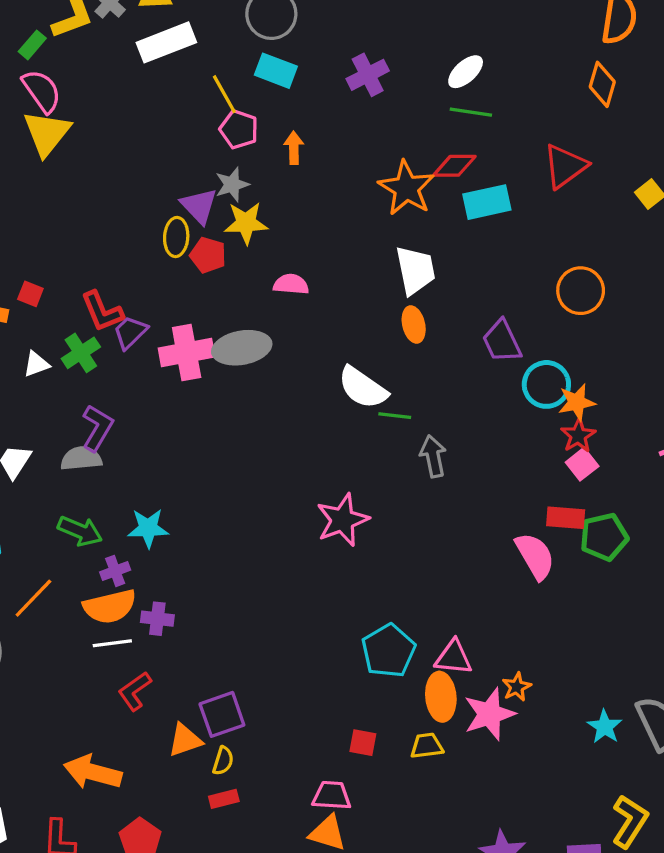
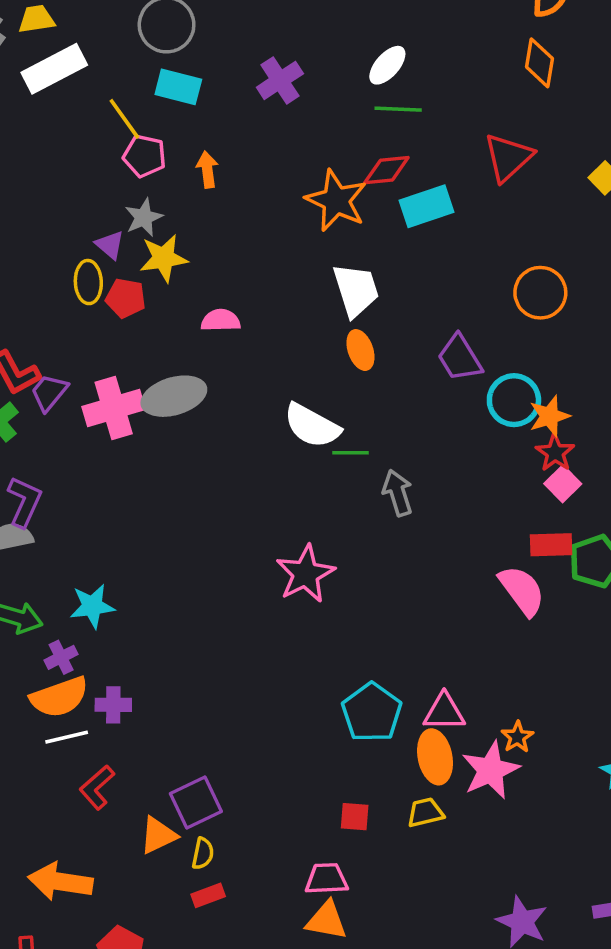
purple triangle: (199, 206) -> (110, 245), size x0.7

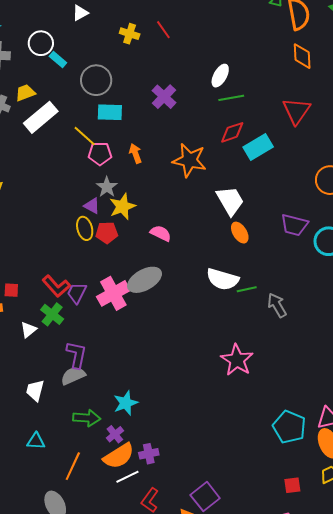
orange star: (336, 201) -> (189, 160), moved
pink semicircle: (221, 320) -> (161, 233), turned 40
purple trapezoid: (460, 358) -> (294, 225), turned -32

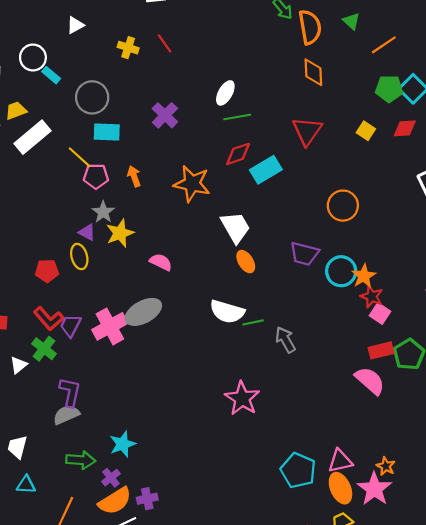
red pentagon: (107, 233) -> (47, 271), moved
white trapezoid: (35, 390) -> (17, 447), moved

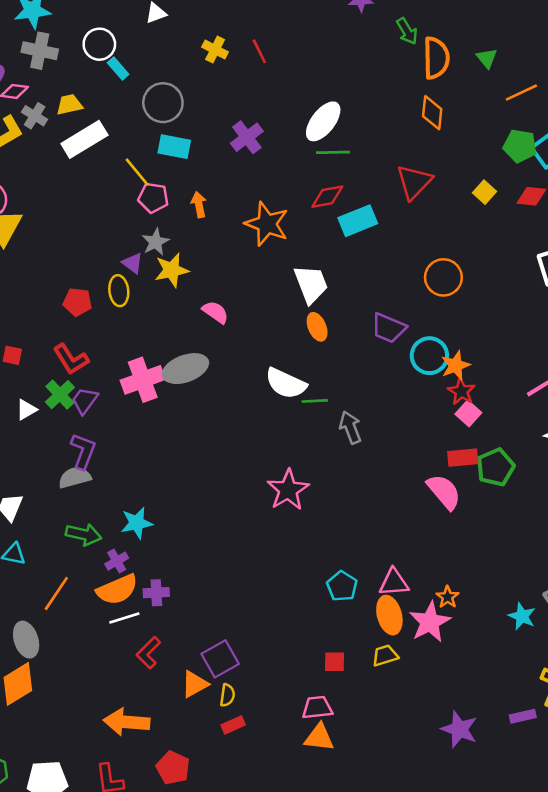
white ellipse: (225, 93) -> (323, 121), size x1.4
purple trapezoid: (71, 326) -> (85, 401), moved
cyan pentagon: (298, 470) -> (342, 586), size x0.7

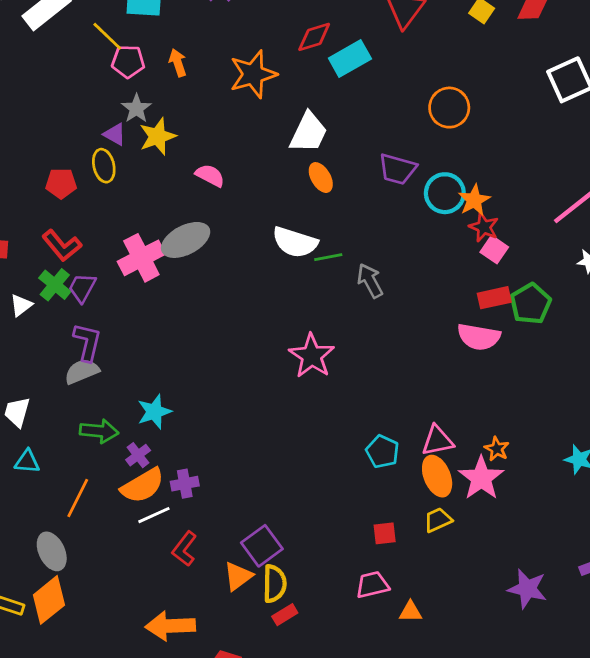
orange star: (267, 224) -> (253, 74), turned -30
white trapezoid: (311, 284) -> (308, 133), turned 54
pink semicircle: (444, 492) -> (479, 337), turned 147
yellow semicircle: (227, 695) -> (275, 584), size x1.5
orange triangle: (319, 737) -> (410, 612), moved, size x0.7

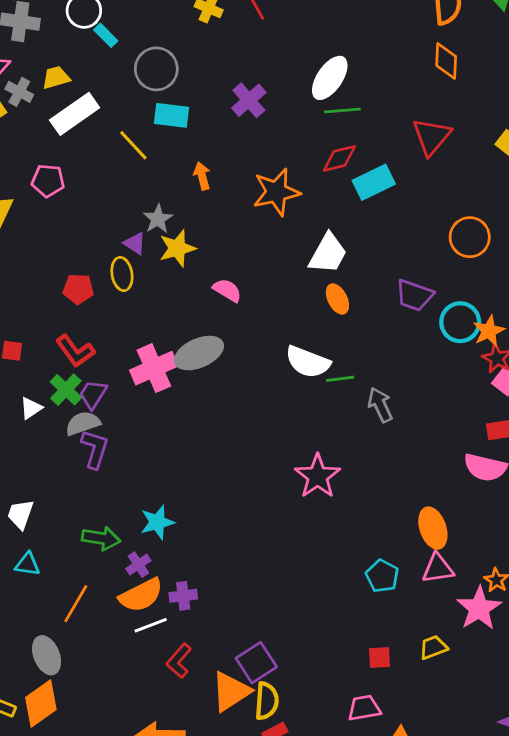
pink pentagon: (128, 62) -> (48, 181), moved
gray semicircle: (82, 371) -> (83, 423), moved
orange ellipse: (437, 476) -> (433, 528), moved
orange triangle: (238, 576) -> (231, 691), size x1.4

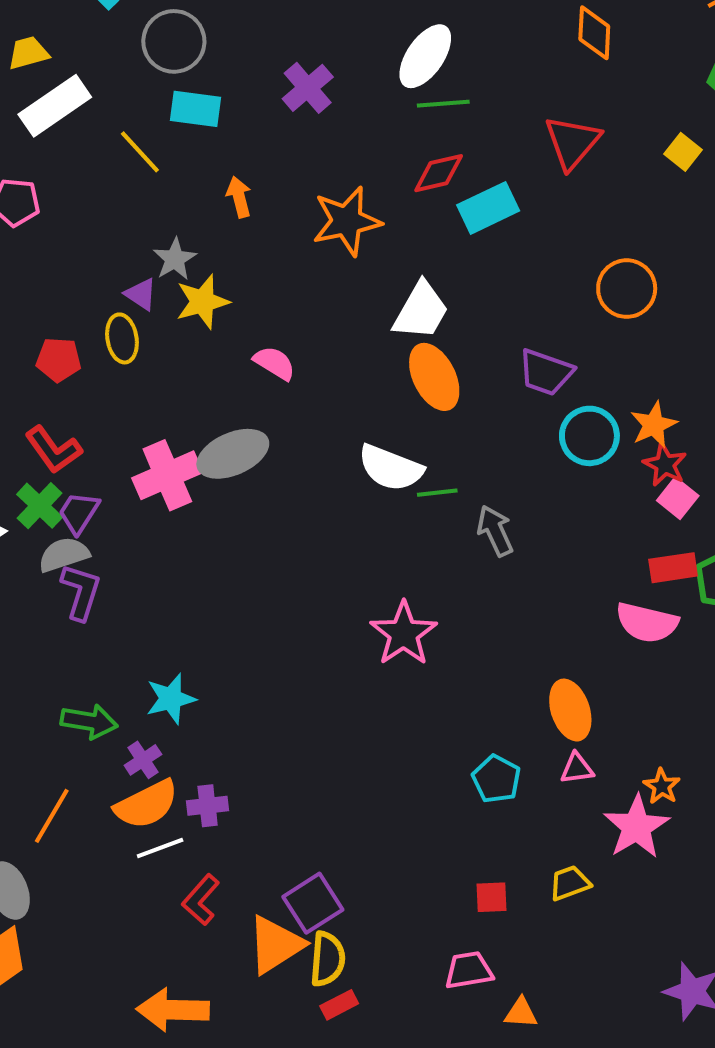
orange ellipse: (337, 299) -> (434, 377), size x1.5
cyan circle: (460, 322) -> (589, 436), moved
pink triangle: (438, 568) -> (577, 768), size x0.7

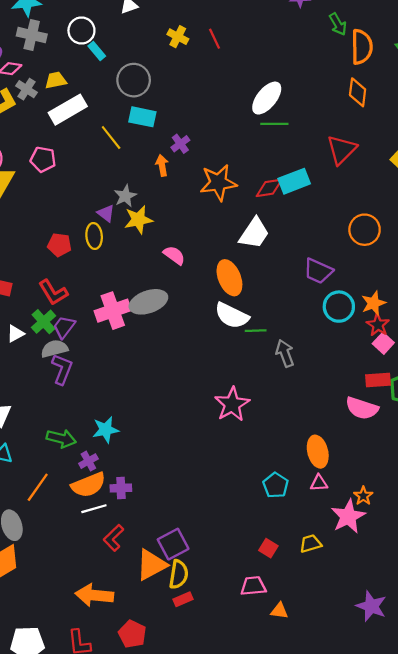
purple cross: (308, 88) -> (180, 144), moved, size x0.7
red diamond: (439, 173) -> (269, 188), moved
orange ellipse: (434, 377) -> (229, 278), moved
red square: (491, 897) -> (268, 548), turned 30

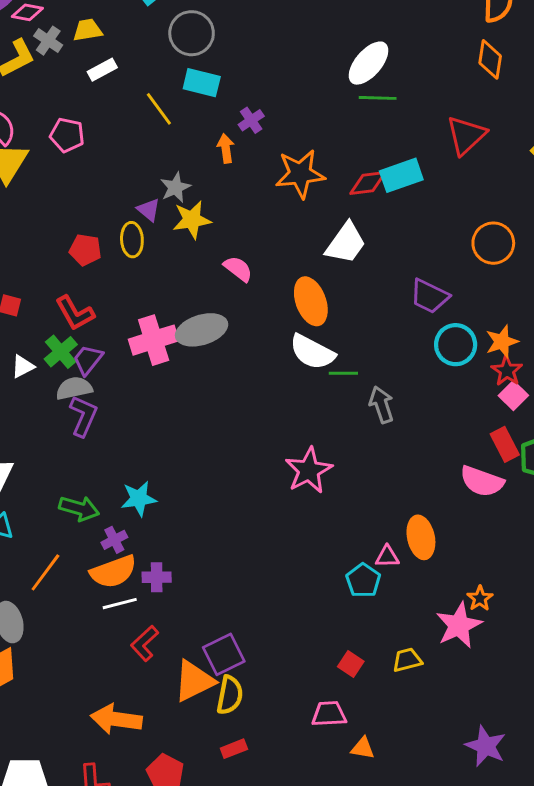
white rectangle: (68, 110) -> (102, 70), size x0.6
red rectangle: (378, 380) -> (505, 444), turned 65
pink triangle: (319, 483) -> (387, 557), moved
red rectangle: (183, 599) -> (234, 749), moved

